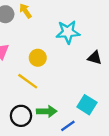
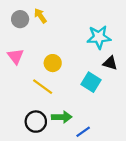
cyan star: (68, 32) -> (99, 37), moved
cyan square: (87, 105) -> (91, 82), moved

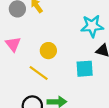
cyan square: (91, 82) -> (85, 69), turned -36

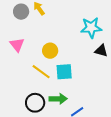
cyan square: (85, 69) -> (64, 72), moved

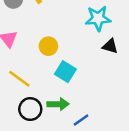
yellow line: (41, 72) -> (19, 79), moved
cyan square: (64, 72) -> (65, 72), turned 36

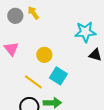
yellow line: (19, 79) -> (33, 82), moved

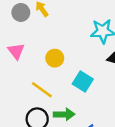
cyan square: (58, 76) -> (83, 82), moved

